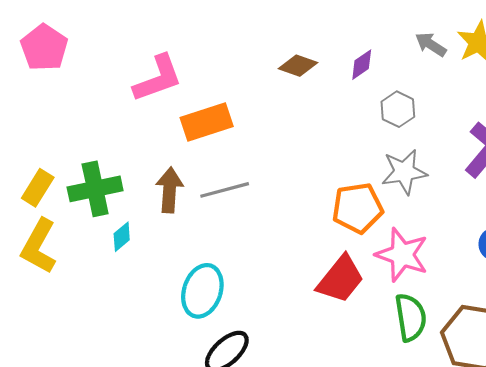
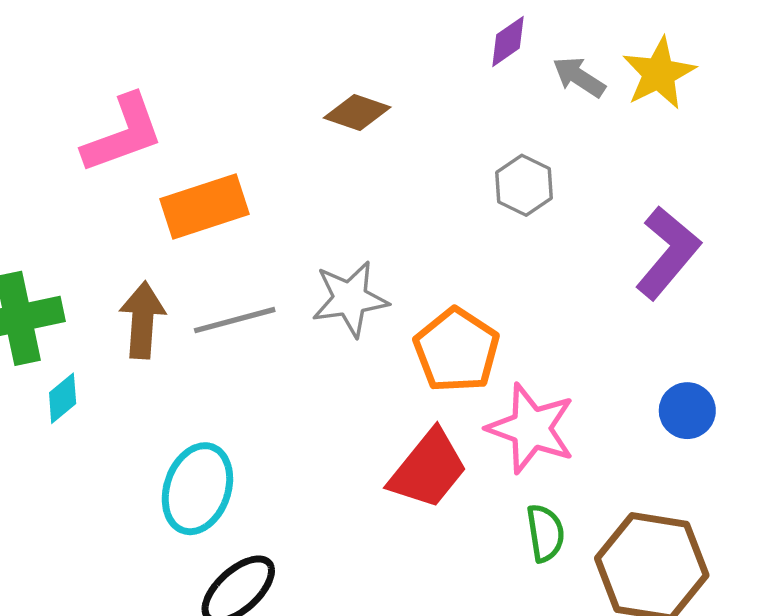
purple diamond: (362, 65) -> (508, 41), moved
gray star: (404, 172) -> (350, 299), moved
orange pentagon: (357, 208) -> (457, 350), turned -30
green semicircle: (411, 317) -> (545, 533), size x0.7

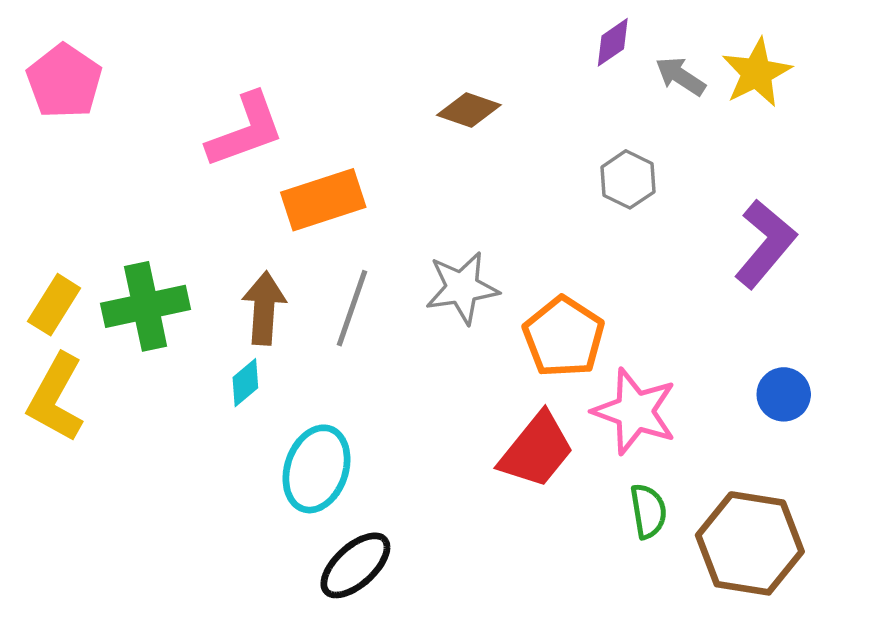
gray line: (235, 320) -> (352, 308), turned -56
cyan diamond: (63, 398) -> (245, 383), moved

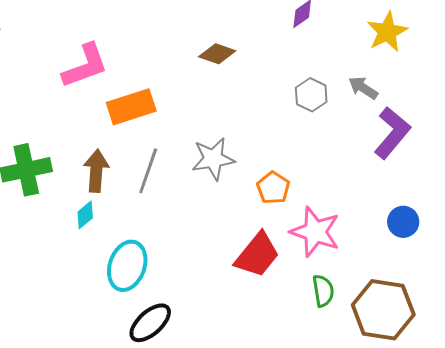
gray arrow: (680, 76) -> (363, 88), moved
orange pentagon: (564, 337) -> (273, 188), size x0.7

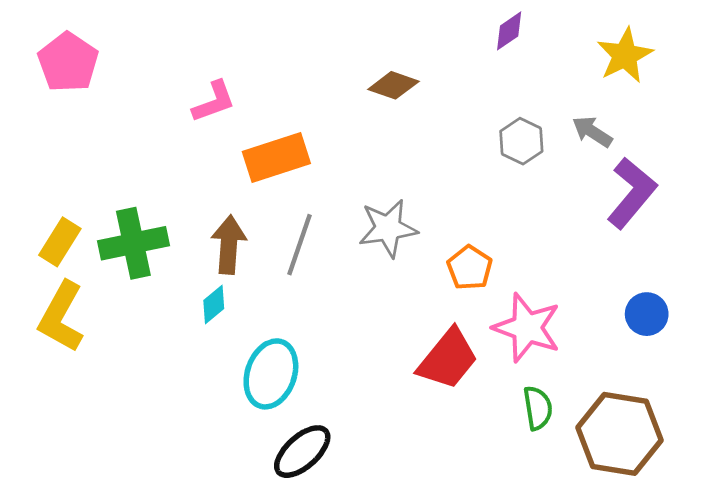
pink L-shape: (85, 66) -> (214, 102), size x0.7

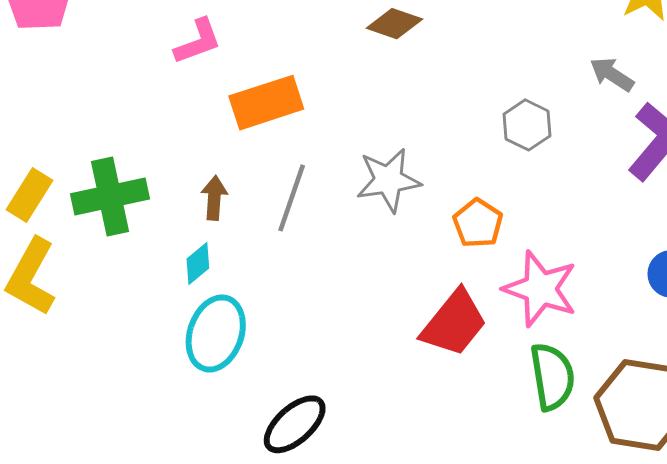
gray hexagon: (521, 141) -> (527, 125), moved
brown arrow: (229, 245) -> (214, 198), size x0.7
cyan ellipse: (271, 374) -> (216, 333), moved
green semicircle: (538, 408) -> (552, 377), size x1.4

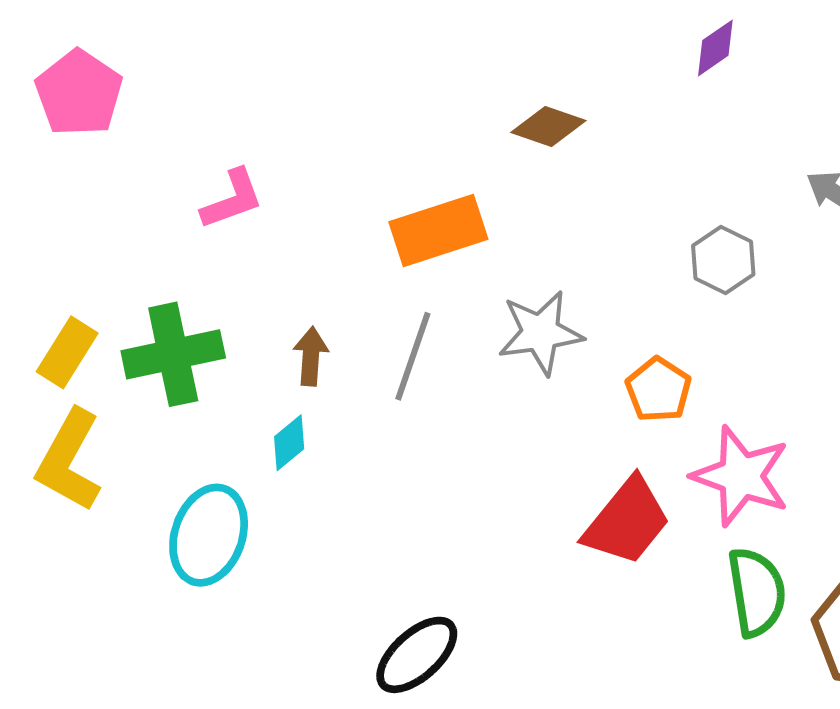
pink L-shape: (198, 42) -> (232, 199), moved
orange rectangle: (266, 103) -> (438, 231), moved
cyan ellipse: (216, 333) -> (209, 535), moved

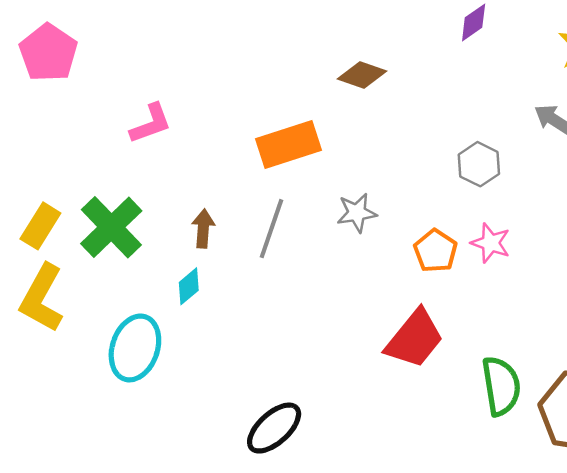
gray star: (541, 333) -> (357, 213), size x0.7
green cross: (173, 354) -> (111, 227), turned -32
pink star: (741, 476) -> (491, 243), moved, size x0.6

